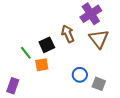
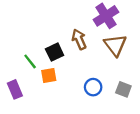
gray square: (99, 84) -> (123, 89), moved
purple rectangle: (13, 86) -> (15, 89), moved, turned -42

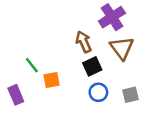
black square: (55, 52) -> (92, 66), moved
gray square: (123, 89) -> (130, 95), turned -35

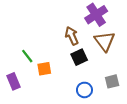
blue circle: (98, 92) -> (84, 90), moved

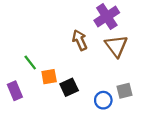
black square: (79, 57) -> (69, 87), moved
blue circle: (84, 90) -> (103, 100), moved

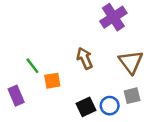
brown arrow: (80, 40) -> (85, 58), moved
brown triangle: (116, 46) -> (131, 62), moved
black square: (69, 87) -> (86, 107), moved

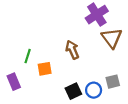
brown triangle: (131, 62) -> (112, 38), moved
green line: (32, 66) -> (28, 56), turned 56

